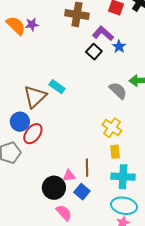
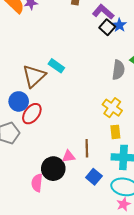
black square: (94, 52) -> (107, 27), moved
gray semicircle: (118, 91) -> (118, 70), turned 54
blue square: (82, 192) -> (94, 177), moved
pink semicircle: (64, 213) -> (37, 183), moved, turned -132

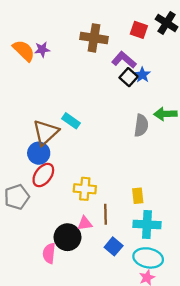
blue circle: (19, 101) -> (39, 153), moved
yellow cross: (112, 108) -> (85, 189), moved, turned -30

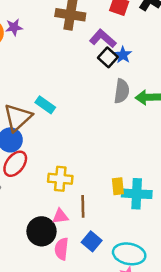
gray semicircle: (141, 125) -> (122, 91), moved
cyan cross: (147, 225) -> (137, 194), moved
pink semicircle: (49, 253) -> (62, 249), moved

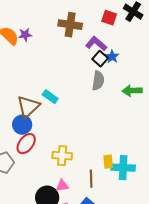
gray semicircle: (122, 91) -> (98, 81), moved
brown line: (83, 206) -> (91, 179), moved

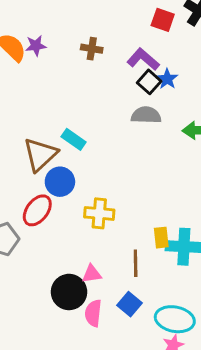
brown cross: (70, 25) -> (92, 49), moved, size x0.6
gray semicircle: (98, 81) -> (146, 115), turned -96
blue circle: (22, 125) -> (60, 182), moved
yellow cross: (62, 156) -> (99, 213), moved

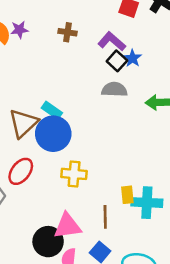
blue circle: (60, 182) -> (53, 134), moved, size x1.4
pink triangle: (92, 274) -> (68, 226), size x1.6

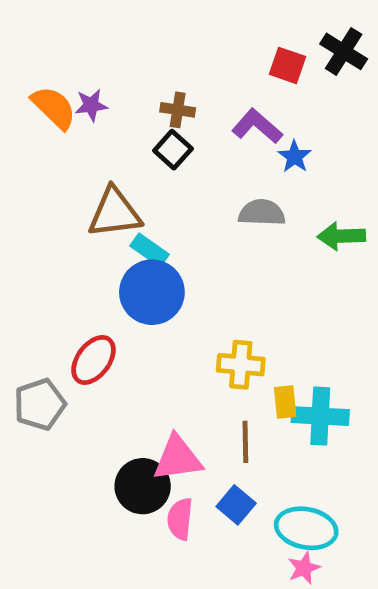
black square: (117, 61) -> (173, 150), moved
brown triangle: (23, 123) -> (115, 213), moved, turned 36
yellow cross: (74, 174) -> (241, 365), moved

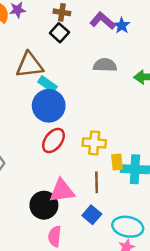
blue star: (295, 157) -> (122, 26), moved
red ellipse: (93, 360) -> (53, 140), moved
pink semicircle: (180, 519) -> (55, 236), moved

